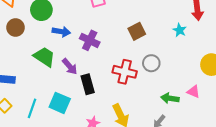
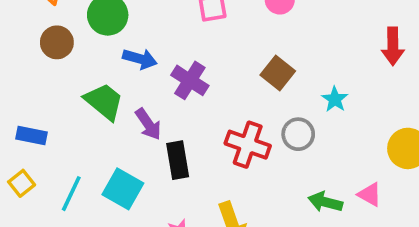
cyan star: (180, 30) -> (335, 99), moved
brown square: (137, 31) -> (278, 73), turned -30

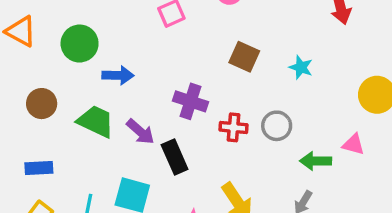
brown circle: (57, 42) -> (42, 104), moved
purple cross: (190, 80) -> (190, 101), moved
gray circle: (298, 134) -> (277, 126), moved
red cross: (248, 145) -> (233, 127), size x0.7

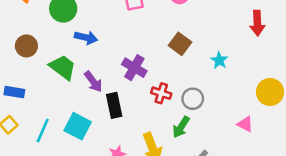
green arrow: (316, 161) -> (181, 127), moved, turned -70

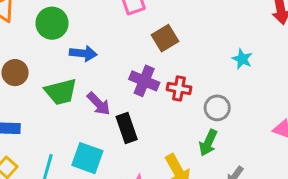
brown square: (180, 44) -> (165, 38), moved, turned 30
green trapezoid: (63, 67) -> (61, 92), turned 136
red cross: (161, 93) -> (179, 88), moved

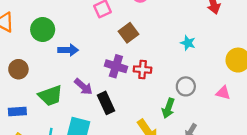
green trapezoid: (61, 92) -> (50, 96), moved
gray circle: (217, 108) -> (186, 86), moved

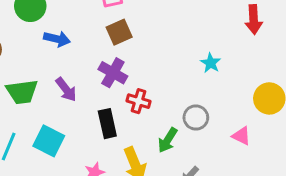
brown square: (128, 33) -> (119, 32), moved
red cross: (143, 70) -> (138, 101), moved
black rectangle: (106, 103) -> (107, 124), moved

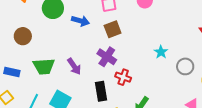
blue arrow: (57, 39) -> (80, 21), moved
cyan star: (211, 63) -> (161, 52), moved
gray circle: (196, 118) -> (185, 66), moved

